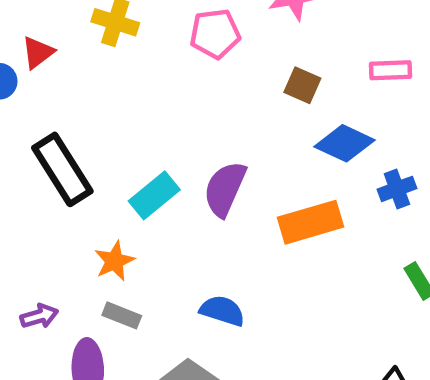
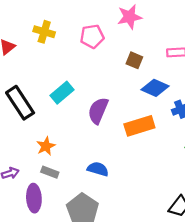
cyan rectangle: (154, 195) -> (62, 93), moved

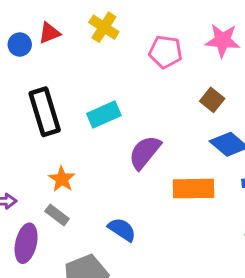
orange star: (46, 146) -> (62, 179), turned -30

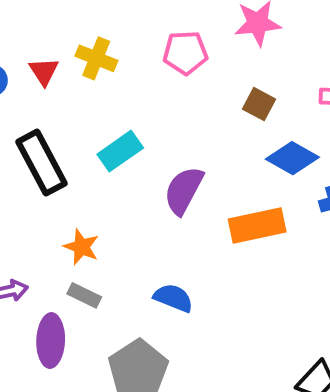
yellow cross: (104, 27) -> (96, 58), moved
red triangle: (49, 33) -> (44, 71), moved, turned -30

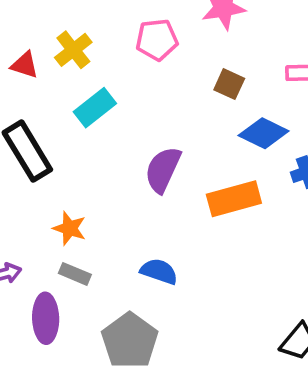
yellow cross: (96, 58) -> (73, 50), turned 33
red triangle: (44, 71) -> (25, 65), turned -36
cyan rectangle: (120, 151) -> (95, 108), moved

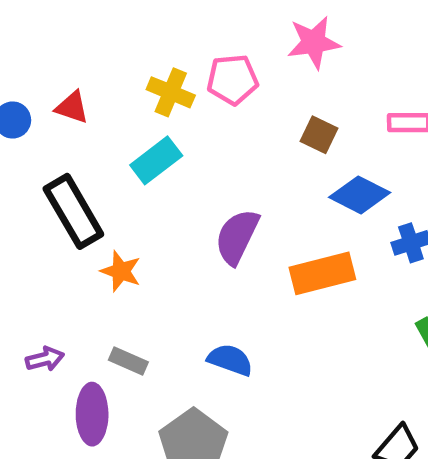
yellow cross: (73, 50) -> (171, 92), moved, turned -30
orange star: (70, 228) -> (121, 271), moved

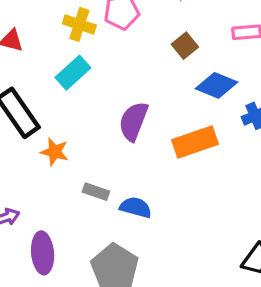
brown square: (319, 135) -> (185, 46), turned 30
gray rectangle: (128, 361) -> (96, 192), moved

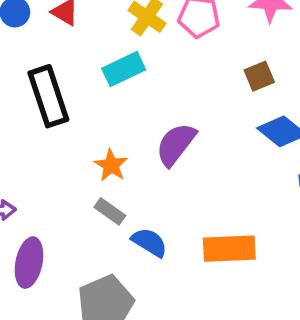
orange rectangle: (195, 142) -> (229, 249), moved
orange star: (55, 152) -> (111, 165), moved

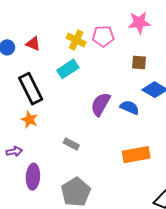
brown square: (259, 76) -> (139, 63), turned 35
orange star: (111, 165) -> (29, 120), moved
blue semicircle: (149, 242) -> (130, 107), moved

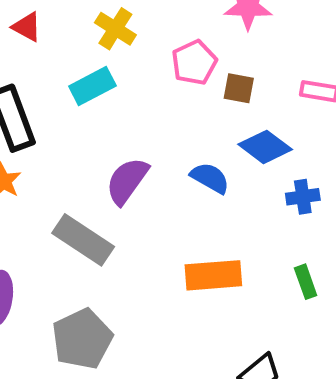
pink pentagon: (103, 36) -> (194, 62), moved, turned -30
purple semicircle: (101, 104) -> (127, 181), moved
gray rectangle: (71, 144) -> (83, 240), size x1.8

